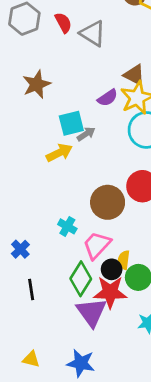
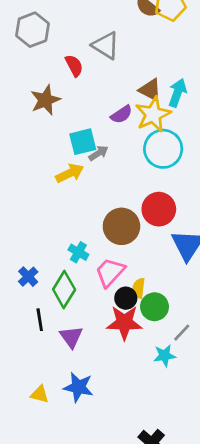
red semicircle: (63, 23) -> (74, 66), moved
green diamond: (81, 279) -> (64, 290), moved
purple triangle: (91, 312) -> (71, 337), moved, size x0.7
blue star: (81, 363) -> (78, 387), moved

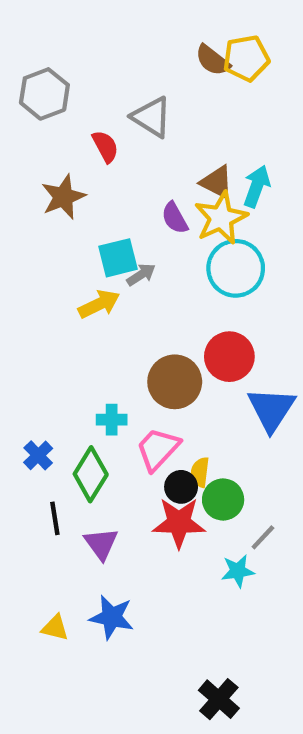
purple semicircle: (121, 114) -> (175, 218), turned 95
cyan cross: (78, 252) -> (112, 420), turned -30

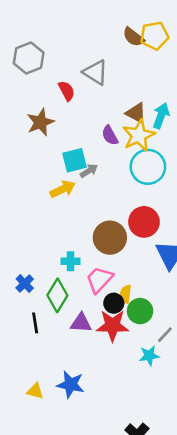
purple triangle: (101, 544) -> (81, 323), moved, turned -50

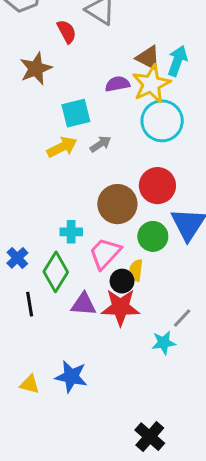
purple semicircle: (110, 135) -> (117, 84), turned 108
gray arrow: (89, 171) -> (100, 144), moved
green circle: (140, 311) -> (153, 236), moved

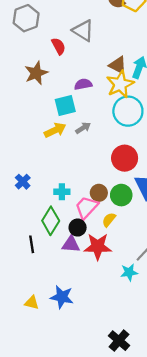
purple semicircle: (117, 84) -> (83, 84), moved
brown circle: (117, 204) -> (99, 193), moved, size x0.6
blue cross: (17, 258) -> (23, 182), moved
yellow semicircle: (136, 270) -> (109, 220), turned 32
black circle: (122, 281) -> (78, 228), moved

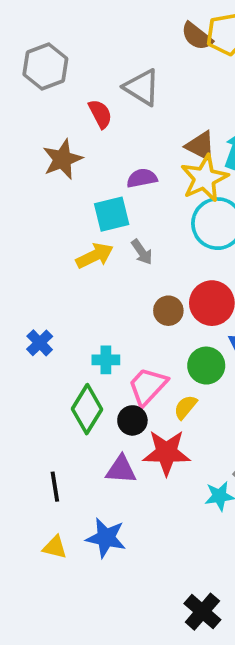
gray arrow: (83, 128) -> (142, 252), turned 88
brown circle: (99, 193) -> (168, 311), moved
black line: (32, 244) -> (55, 487), moved
purple triangle: (71, 244) -> (121, 470), moved

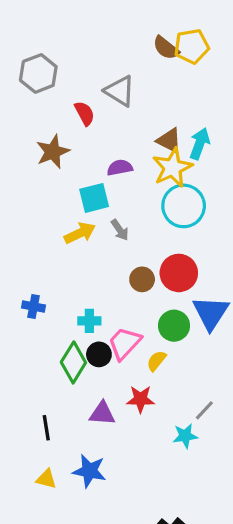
blue cross: (40, 343) -> (34, 307), turned -35
black circle: (132, 420) -> (99, 354), moved
red star: (166, 453) -> (140, 399), size x0.7

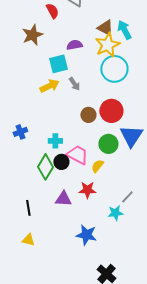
cyan arrow: (200, 144) -> (124, 30), turned -48
blue cross: (34, 307) -> (20, 132), turned -32
pink trapezoid: (125, 343) -> (77, 155), turned 75
blue star: (89, 471) -> (86, 235), moved

